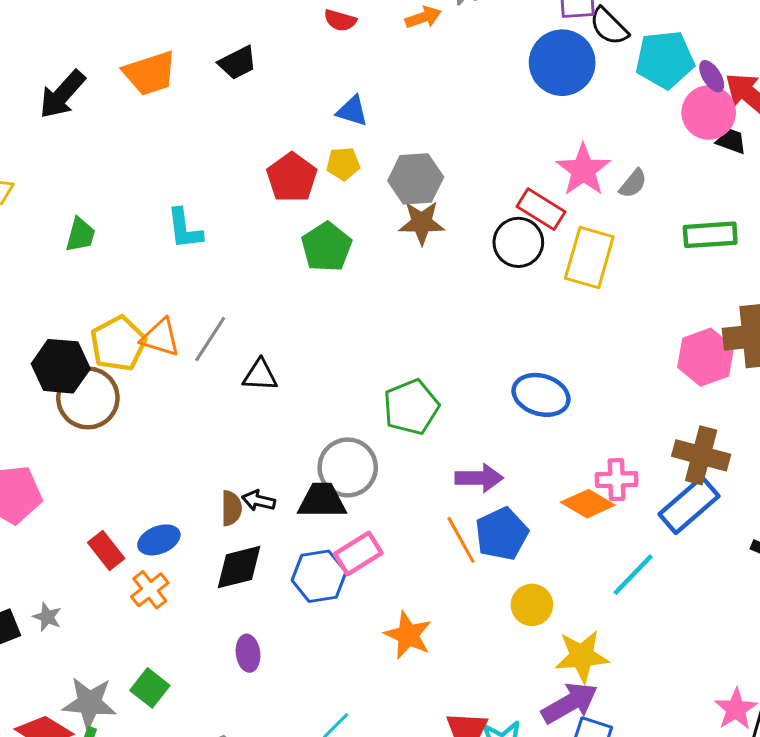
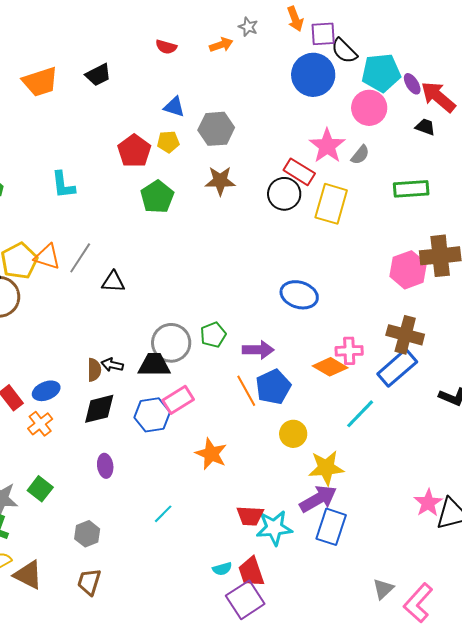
pink circle: (709, 113) -> (369, 108), moved
gray hexagon: (416, 179) -> (216, 129), moved
green pentagon: (411, 407) -> (213, 335), moved, size x0.7

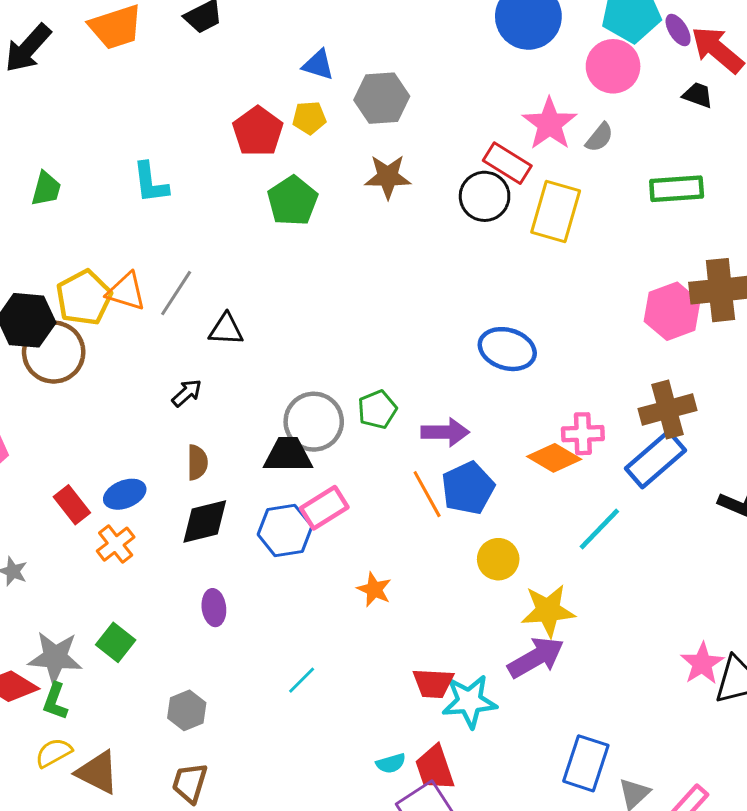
brown cross: (405, 335) -> (667, 410), turned -30
black arrow: (112, 365) -> (187, 393), moved, turned 125
orange star: (211, 454) -> (374, 589), size x0.7
blue rectangle: (331, 527) -> (586, 763), moved

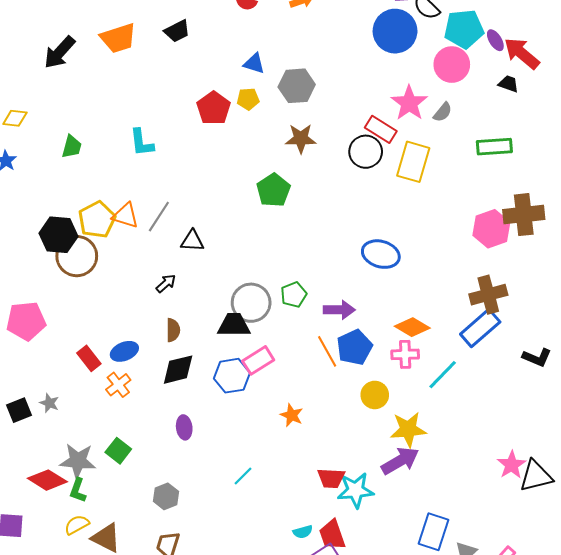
green pentagon: (293, 201) -> (273, 190), moved
pink cross: (583, 434) -> (405, 354), moved

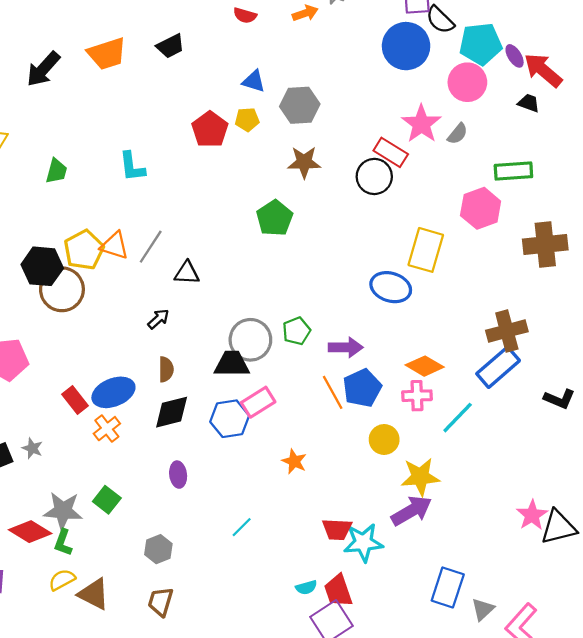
yellow rectangle: (413, 162) -> (426, 250), moved
pink hexagon: (491, 229) -> (481, 208), moved
blue ellipse: (124, 351) -> (113, 392), size x1.4

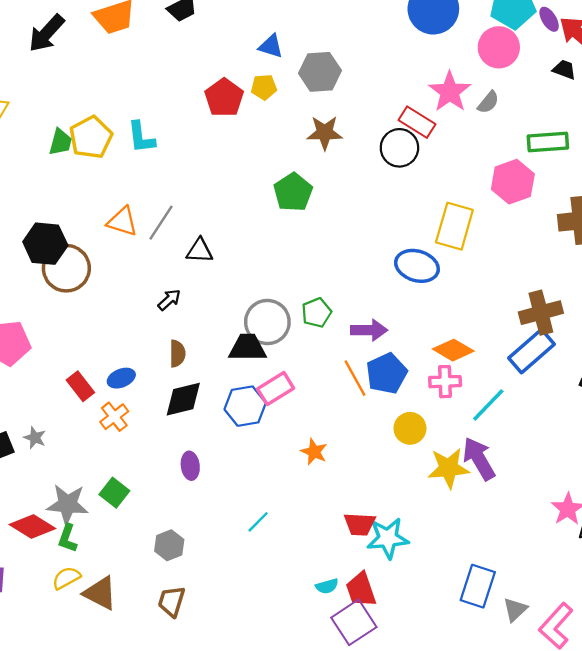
yellow pentagon: (84, 250) -> (91, 137), moved
blue ellipse: (113, 392) -> (121, 378), size x0.6
purple arrow: (412, 511) -> (479, 459), moved, turned -90

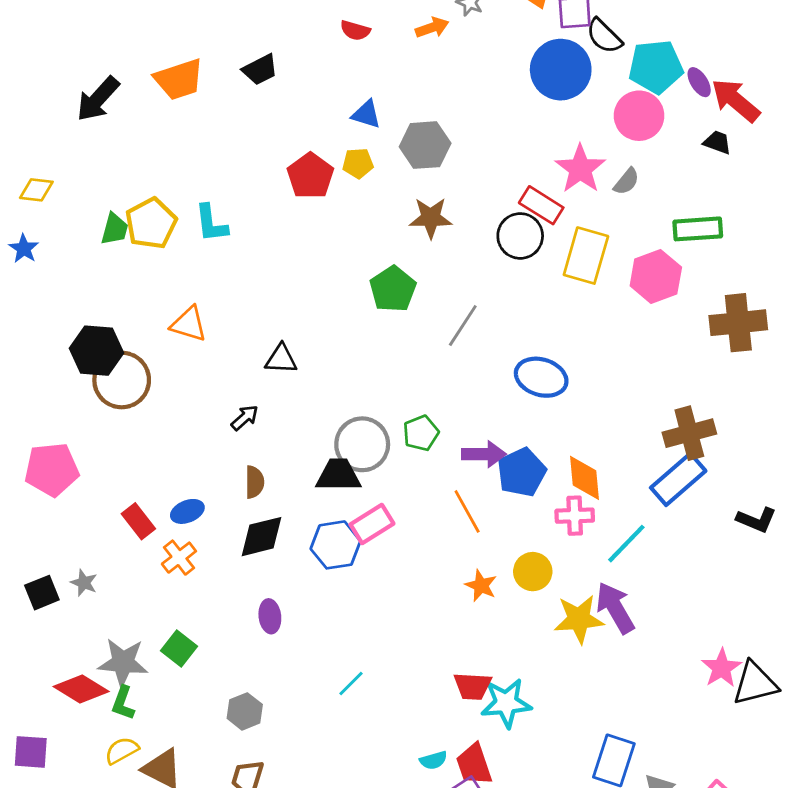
gray line: (161, 223) -> (463, 325), moved
yellow rectangle: (454, 226) -> (586, 256), moved
orange diamond: (453, 350) -> (584, 478), turned 54
blue pentagon: (387, 373) -> (522, 472), moved
orange star: (314, 452) -> (481, 586), moved

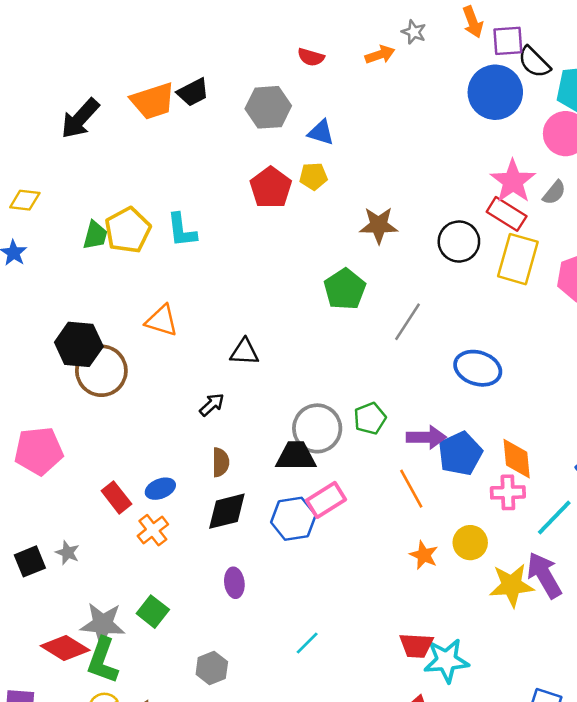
black trapezoid: (260, 70) -> (193, 92), moved
gray hexagon: (425, 145) -> (268, 107), moved
red rectangle: (541, 205) -> (507, 214), moved
green L-shape: (123, 703) -> (103, 661), size x1.5

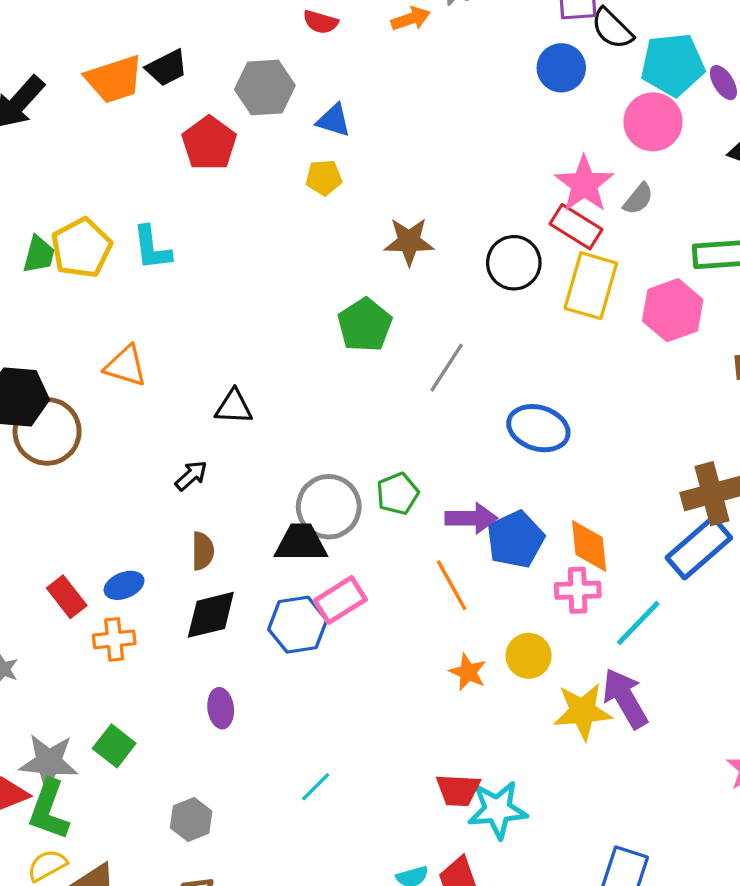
blue circle: (495, 92) -> (561, 68), size x0.7
red pentagon: (271, 188) -> (209, 143), moved
orange cross: (153, 530) -> (114, 639), turned 32

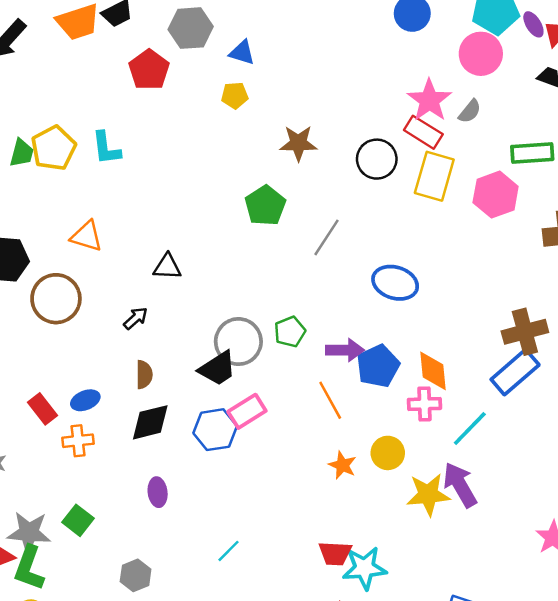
brown circle: (47, 431) -> (56, 299), moved
black trapezoid: (301, 543) -> (218, 368), turned 147

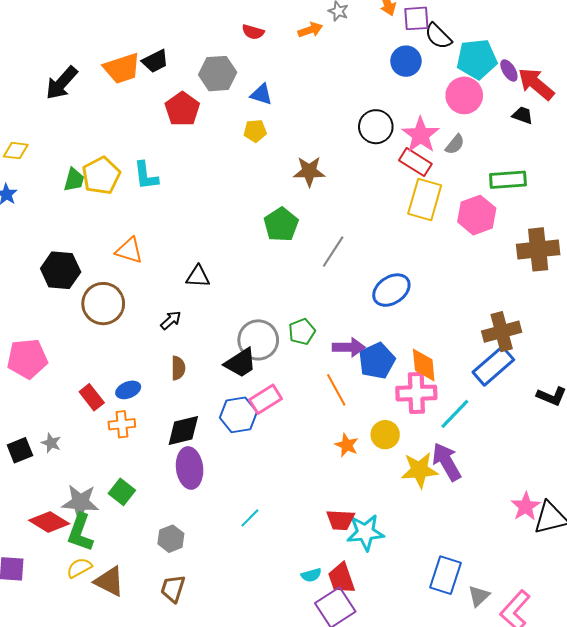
black circle: (377, 159) -> (376, 127), moved
blue ellipse: (395, 283) -> (391, 290), turned -51
pink cross: (424, 404) -> (416, 393), size x1.4
black diamond: (150, 422) -> (183, 430), moved
purple ellipse: (158, 492) -> (190, 468), size x1.6

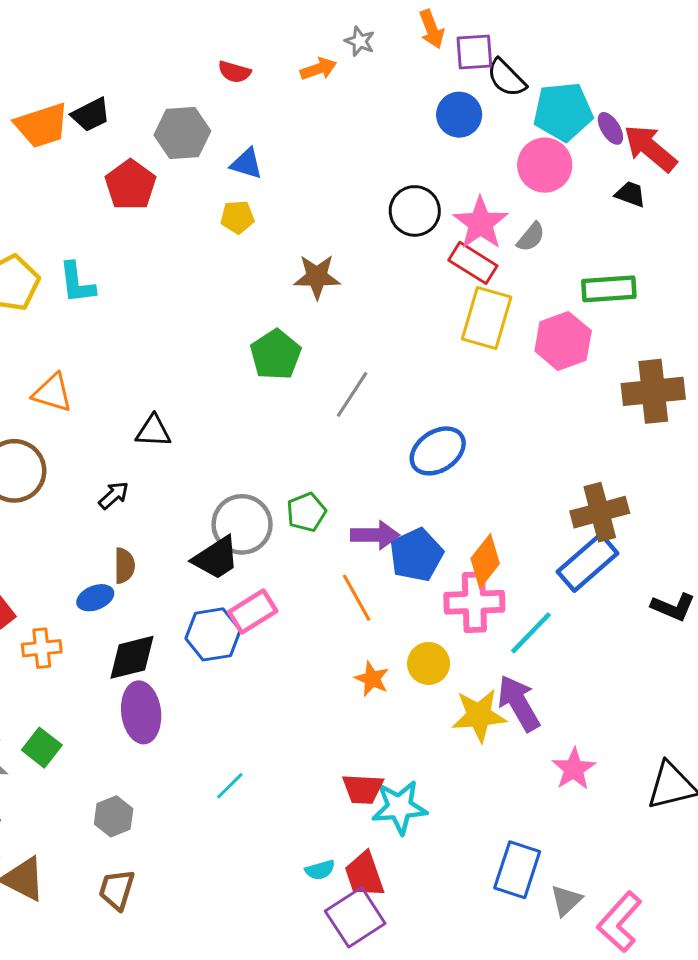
orange diamond: (424, 365) -> (485, 561), turned 44
blue ellipse: (128, 390) -> (95, 598), moved
pink star: (526, 506) -> (574, 769), moved

